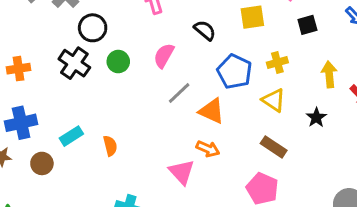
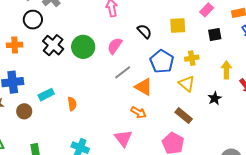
black circle: (93, 28) -> (33, 20), moved
green circle: (118, 62) -> (83, 47), size x1.5
pink triangle: (182, 172) -> (123, 138), moved

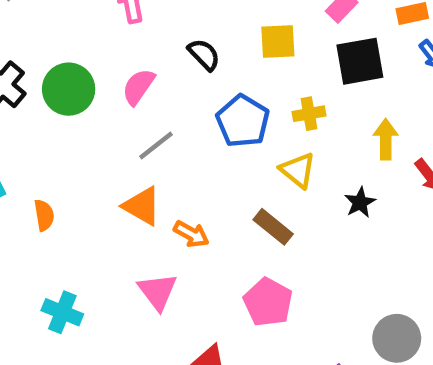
black square: (215, 34) -> (360, 61), size x1.6
orange triangle: (144, 87) -> (142, 206), moved
brown rectangle: (184, 116) -> (273, 227), moved

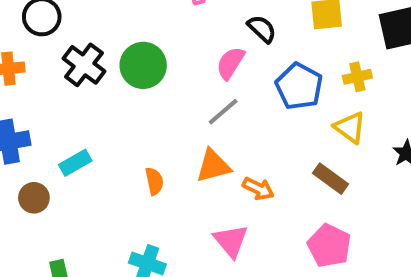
pink semicircle: (138, 87) -> (230, 63), moved
orange triangle: (142, 206) -> (213, 166), turned -42
orange semicircle: (44, 215) -> (154, 181), moved

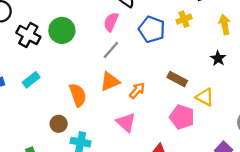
yellow triangle: (350, 127) -> (205, 97), moved
cyan rectangle: (75, 163) -> (31, 80), moved
orange semicircle: (154, 181) -> (78, 95), size x1.5
orange arrow: (258, 189) -> (137, 91), turned -66
brown circle: (34, 198) -> (59, 124), moved

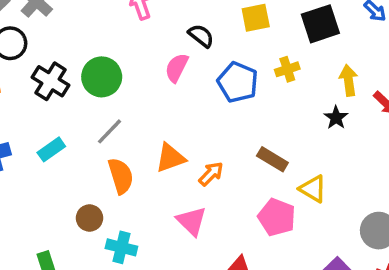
gray line: (111, 50) -> (109, 131), moved
black star: (218, 58) -> (336, 118), moved

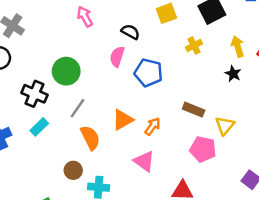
black cross: (51, 81) -> (34, 94), moved
blue pentagon: (238, 82) -> (148, 73), moved
yellow triangle: (313, 189) -> (225, 126), turned 48

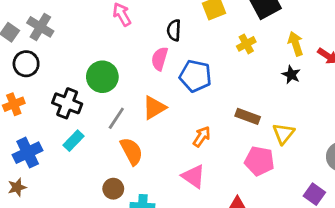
black semicircle: (130, 32) -> (174, 30), turned -114
orange triangle: (123, 120) -> (154, 108), moved

